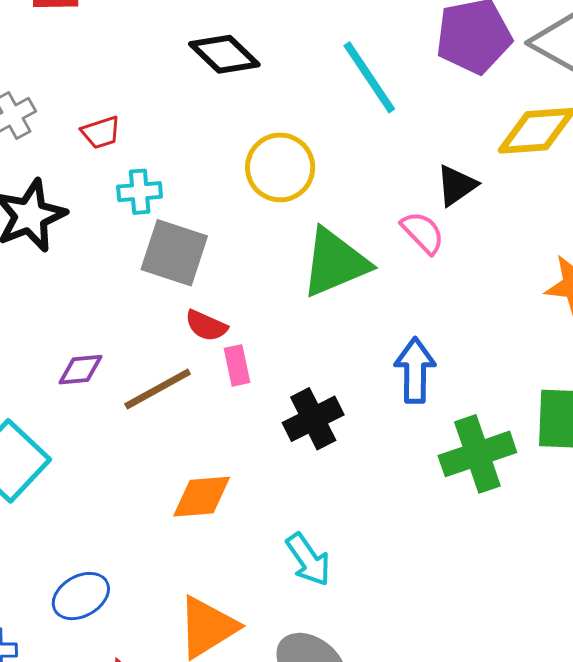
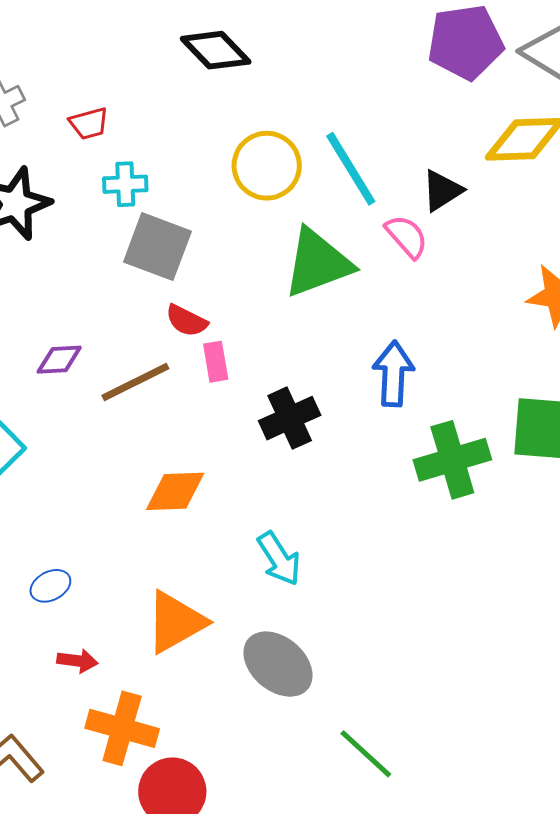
cyan line: (369, 77) -> (351, 169), moved
blue ellipse: (81, 596) -> (50, 586), size x0.7

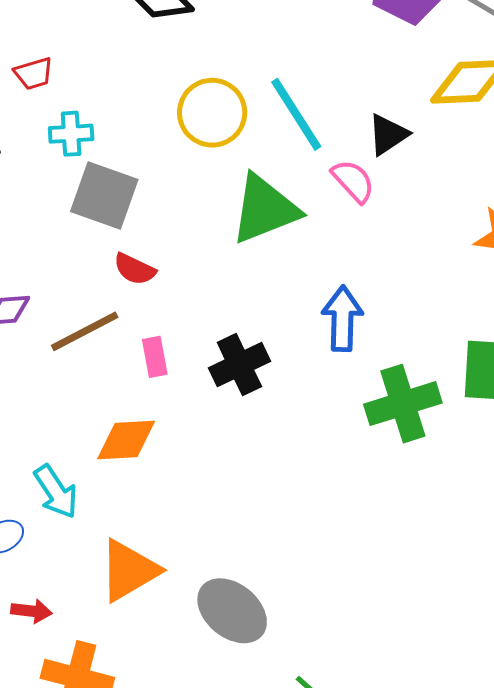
pink rectangle: (216, 362) -> (155, 357), moved
cyan arrow: (279, 559) -> (56, 492), moved

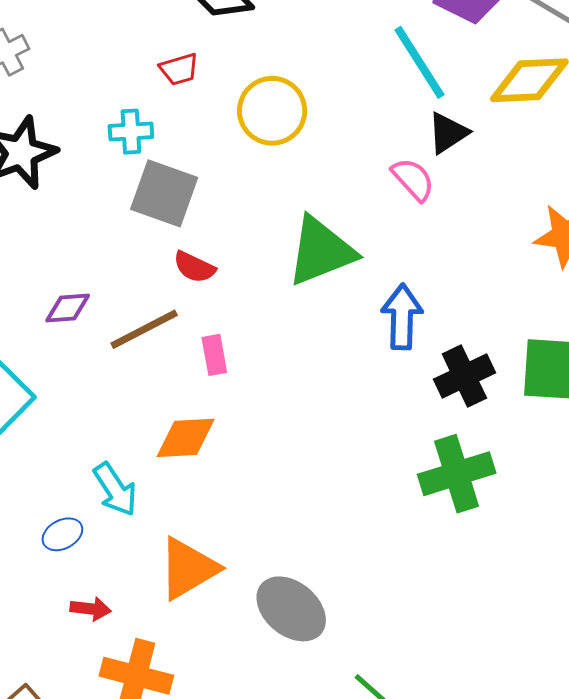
red trapezoid: (34, 74) -> (179, 69), moved
cyan line: (296, 114) -> (419, 62), moved
green triangle: (265, 209) -> (321, 251), moved
black cross: (239, 365) -> (464, 376), moved
green cross: (403, 404) -> (457, 474), moved

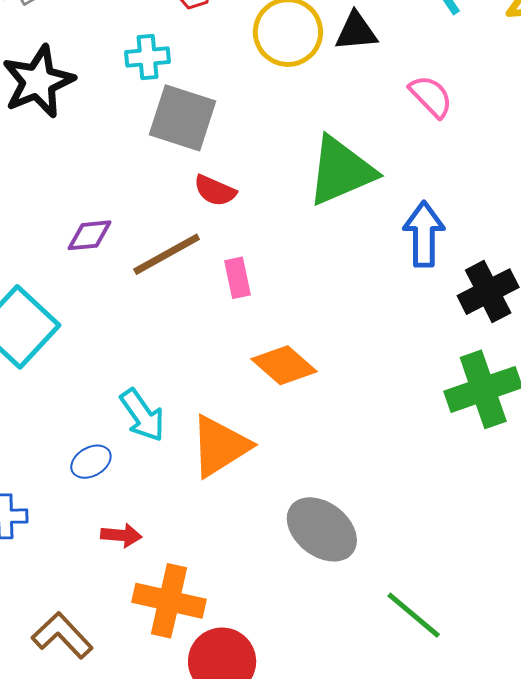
black triangle: (448, 133) -> (356, 32), moved, turned 30
orange diamond: (186, 438) -> (284, 365), moved, turned 46
orange triangle: (188, 569) -> (220, 446), moved

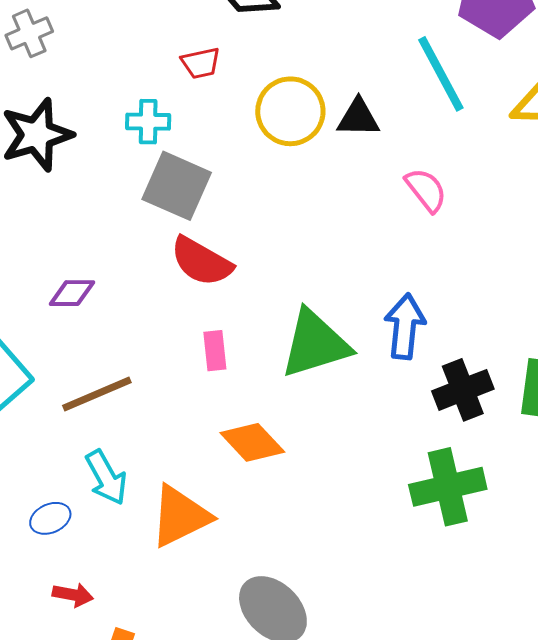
green triangle: (341, 171) -> (315, 344), moved
red semicircle: (215, 191) -> (201, 261), size x1.5
brown line: (167, 254) -> (97, 394), moved

